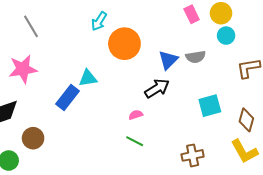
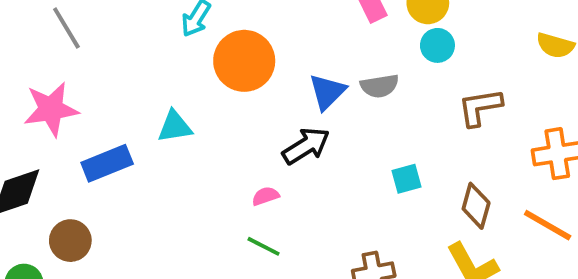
blue rectangle: (68, 98) -> (107, 163), moved, turned 30
cyan square: (210, 106) -> (407, 179), size x0.7

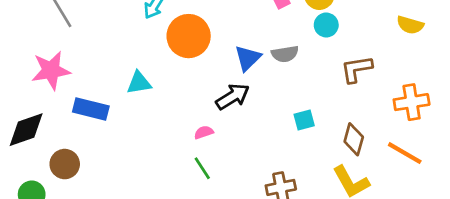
blue rectangle: (107, 163) -> (91, 109), turned 36
green line: (264, 246) -> (202, 168), turned 30

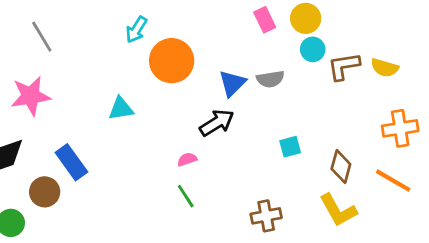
yellow semicircle: (410, 25) -> (385, 68), moved
brown L-shape: (356, 69) -> (344, 66), moved
blue rectangle: (91, 109) -> (71, 162), moved, turned 40

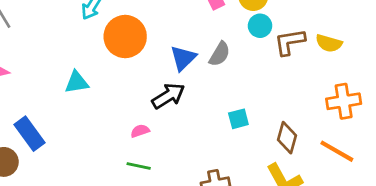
gray semicircle: (270, 79) -> (220, 54), turned -50
green line: (186, 196) -> (139, 166), turned -45

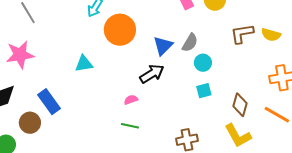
cyan circle: (260, 26) -> (203, 63), moved

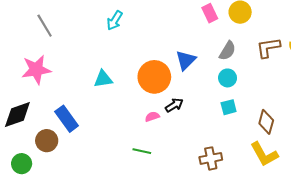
orange circle: (120, 30) -> (154, 77), moved
gray semicircle: (190, 43) -> (228, 51), moved
black arrow: (152, 74) -> (174, 105), moved, size x0.7
green line: (130, 126) -> (142, 151), moved

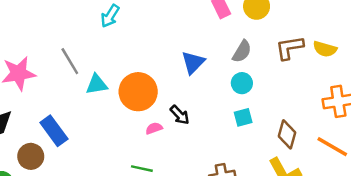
gray line: (45, 26) -> (70, 61), moved
orange circle: (154, 77) -> (138, 92), moved
black arrow: (174, 105) -> (180, 115), turned 78

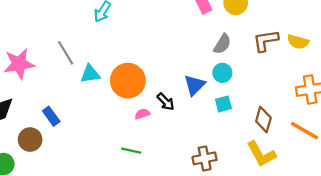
blue triangle: (193, 62) -> (195, 85), moved
blue rectangle: (54, 131) -> (51, 116), size x0.7

